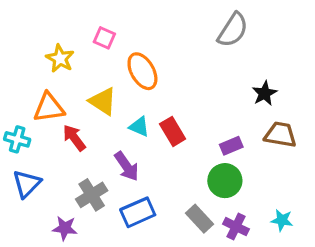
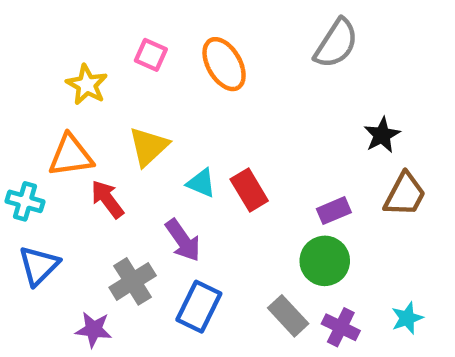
orange ellipse: (142, 71) -> (224, 64), moved
yellow triangle: (103, 101) -> (149, 146), turned 44
brown trapezoid: (280, 135) -> (405, 195), turned 108
blue rectangle: (138, 212) -> (199, 307), turned -40
cyan star: (282, 220) -> (407, 318), turned -30

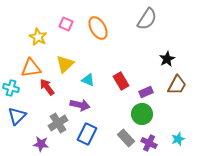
red rectangle: (249, 190) -> (121, 81), moved
purple arrow: (183, 240) -> (80, 105), turned -42

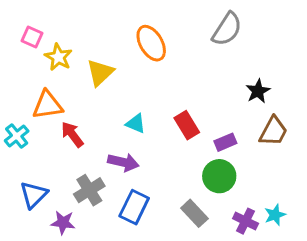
pink square: (66, 24) -> (32, 37), moved
yellow triangle: (65, 64) -> (100, 73), moved
cyan cross: (11, 88) -> (17, 136), turned 35
blue triangle: (17, 116) -> (34, 195), moved
purple cross: (149, 143) -> (246, 221), moved

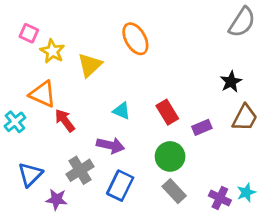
gray semicircle: (227, 29) -> (242, 22), moved
orange triangle: (48, 105) -> (43, 94), turned 32
green circle: (219, 176) -> (170, 156), moved

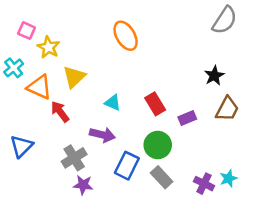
yellow triangle: (90, 65) -> (74, 77), moved
cyan cross: (15, 122) -> (14, 68), moved
blue triangle: (30, 174) -> (21, 146), moved
blue rectangle: (120, 186) -> (127, 166), moved
purple star: (57, 199) -> (83, 185), moved

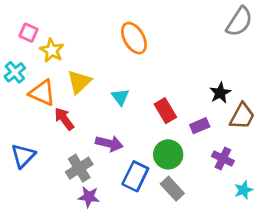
black star: (214, 76) -> (220, 93), moved
cyan triangle: (113, 103) -> (120, 97), moved, turned 30
purple cross: (204, 184) -> (223, 159), moved

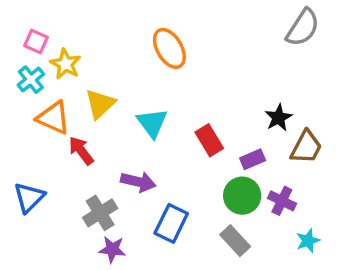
cyan cross: (15, 72) -> (31, 80), moved
cyan triangle: (120, 97) -> (152, 123), size x1.4
green circle: (168, 154) -> (242, 196), moved
gray rectangle: (172, 189) -> (235, 241), moved

